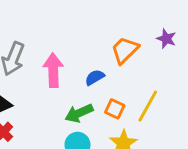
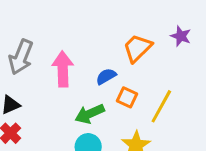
orange square: (115, 109) -> (127, 97), moved

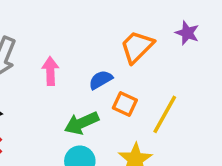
pink arrow: (63, 69) -> (50, 71), size x0.7

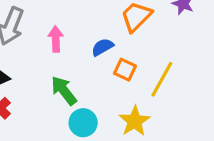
green arrow: (82, 123) -> (64, 91), moved, turned 76

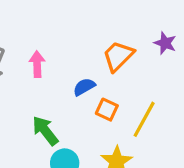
pink arrow: (56, 39) -> (37, 64), moved

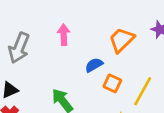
pink arrow: (37, 64) -> (64, 35), moved

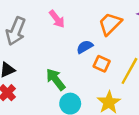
pink arrow: (64, 35) -> (57, 19), turned 144

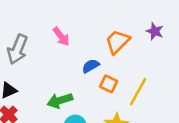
green arrow: (56, 79) -> (60, 101), turned -70

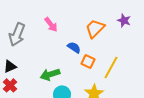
blue semicircle: (91, 66) -> (74, 47), turned 64

